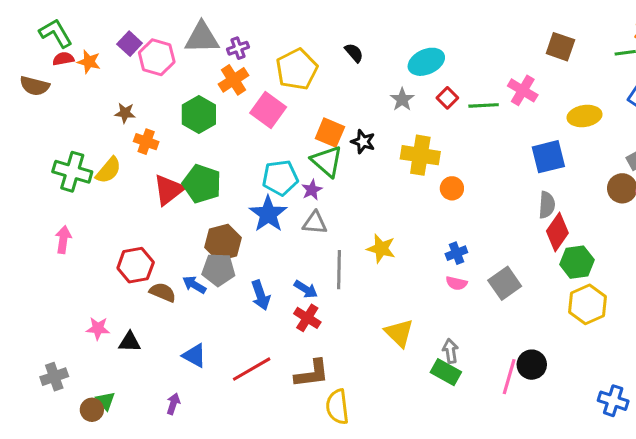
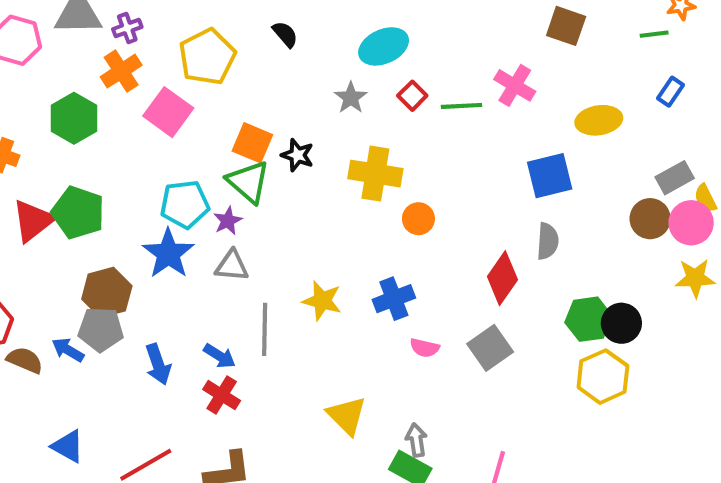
red diamond: (557, 232) -> (502, 278), moved
blue cross: (456, 253) -> (394, 299), moved, size x1.4
black circle: (532, 365) -> (621, 323), moved

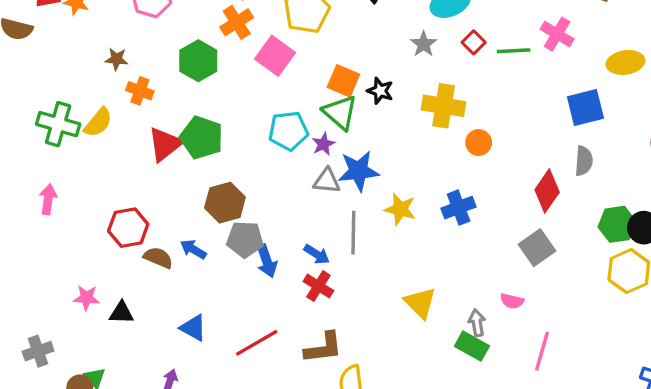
blue star: (168, 254) -> (358, 171), moved, turned 30
gray pentagon: (101, 329) -> (245, 239), moved
pink semicircle: (425, 348) -> (512, 301), moved

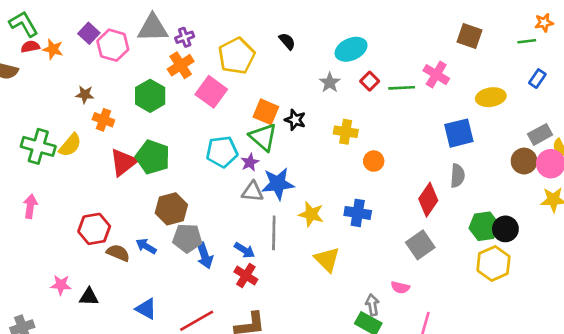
yellow cross: (444, 106) -> (346, 132), size x0.7
blue cross: (459, 208) -> (358, 213), turned 30
yellow triangle: (420, 303) -> (327, 260), moved

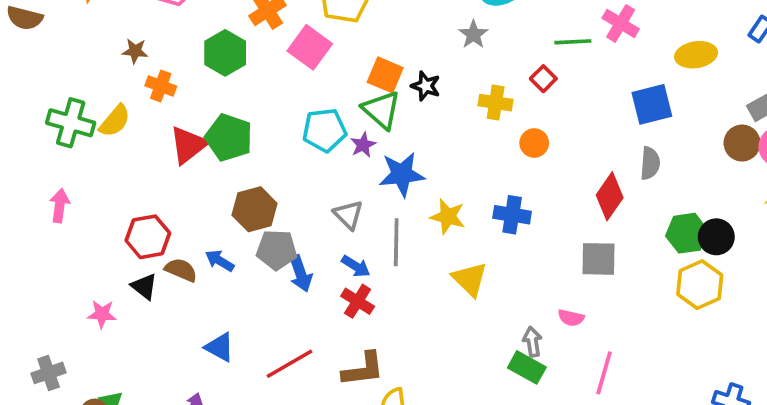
red square: (370, 81) -> (543, 79), moved
gray triangle: (253, 192) -> (348, 215), moved, turned 40
gray square: (420, 245) -> (599, 259), turned 36
black triangle: (89, 297) -> (144, 286), moved, turned 36

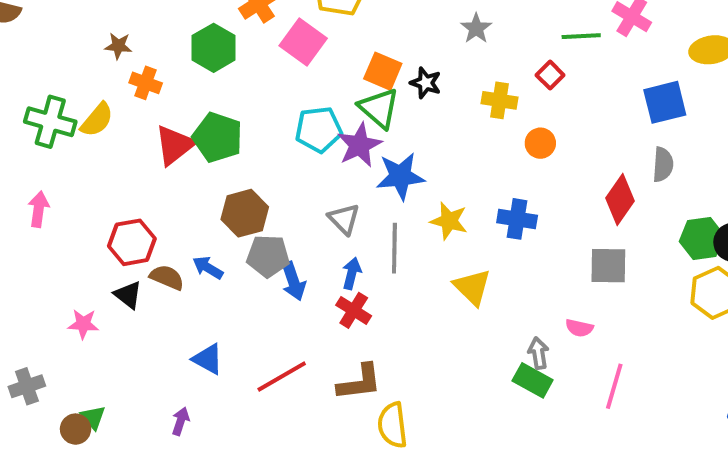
purple star: (363, 145) -> (359, 145), size x1.6
blue arrow: (356, 266) -> (352, 273), turned -108

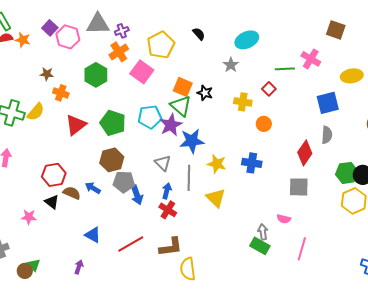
green pentagon: (217, 137) -> (113, 123), moved
yellow triangle: (472, 287) -> (216, 198), moved

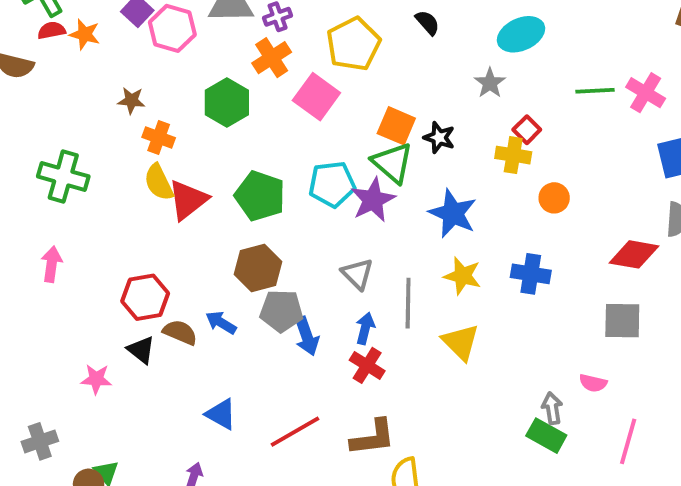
pink cross: (311, 59) -> (646, 93), moved
red square: (269, 89) -> (527, 130), moved
yellow semicircle: (36, 112) -> (159, 182), moved, turned 114
blue star: (192, 141) -> (453, 213), moved, turned 30
red diamond: (305, 153) -> (634, 254), turned 65

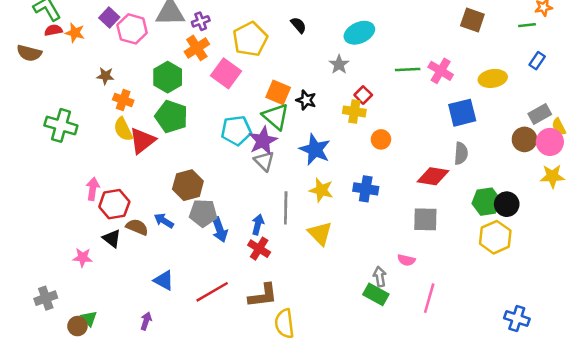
green pentagon: (260, 196) -> (171, 117), moved
pink arrow: (52, 264) -> (93, 189), moved
gray triangle: (357, 274) -> (264, 161), moved

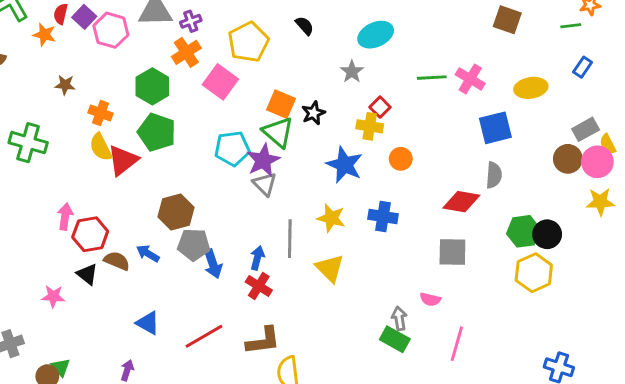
red semicircle: (53, 30) -> (61, 14), moved, turned -66
brown star: (105, 76) -> (65, 85), moved
black star: (306, 100) -> (313, 113), turned 30
blue star: (315, 150) -> (345, 165), moved

